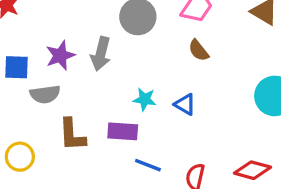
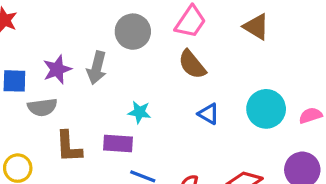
brown semicircle: (199, 50) -> (192, 64), size x1.4
blue triangle: (185, 104) -> (209, 114), moved

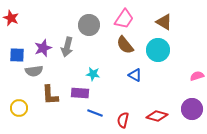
cyan circle: (266, 109) -> (158, 50), moved

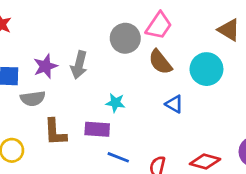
brown triangle: (164, 22) -> (229, 30), moved
gray circle: (89, 25) -> (125, 38), moved

